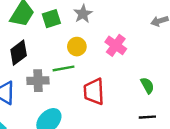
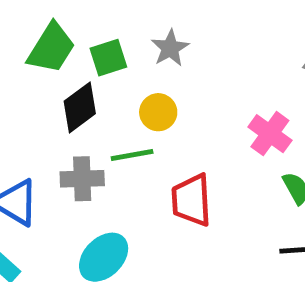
pink cross: (116, 45) -> (270, 134), moved
black diamond: (19, 53) -> (80, 107), moved

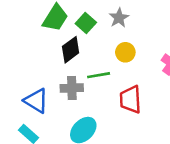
green square: (108, 58) -> (86, 23), turned -30
yellow circle: (158, 112) -> (125, 52), moved

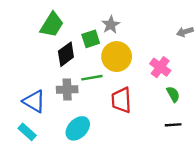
green square: (86, 23) -> (91, 39), moved, turned 30
yellow circle: (125, 52) -> (117, 57), size x1.6

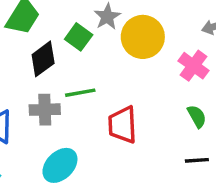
green square: (91, 39) -> (79, 37), turned -36
yellow circle: (117, 57) -> (143, 37), moved
pink cross: (160, 67) -> (193, 66), moved

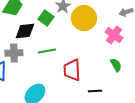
black diamond: (43, 59) -> (25, 31), turned 30
gray cross: (45, 110) -> (14, 53), moved
black line: (197, 160) -> (95, 91), moved

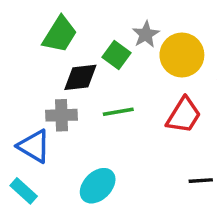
red trapezoid: (72, 70) -> (184, 115), moved, turned -145

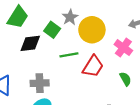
green line: (118, 112) -> (69, 55), moved
gray cross: (61, 115) -> (40, 83), moved

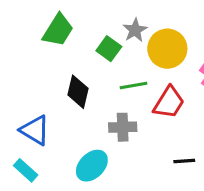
black diamond: (30, 43) -> (78, 92), moved, turned -70
gray cross: (40, 83) -> (123, 127), moved

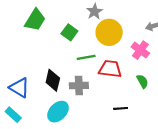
gray star: (135, 30) -> (94, 12), moved
black diamond: (78, 92) -> (53, 80), moved
red trapezoid: (169, 103) -> (110, 69), turned -115

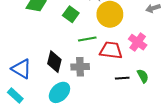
pink cross: (140, 50) -> (138, 42), moved
green semicircle: (142, 81) -> (143, 76), moved
black line: (121, 108) -> (122, 78), moved

